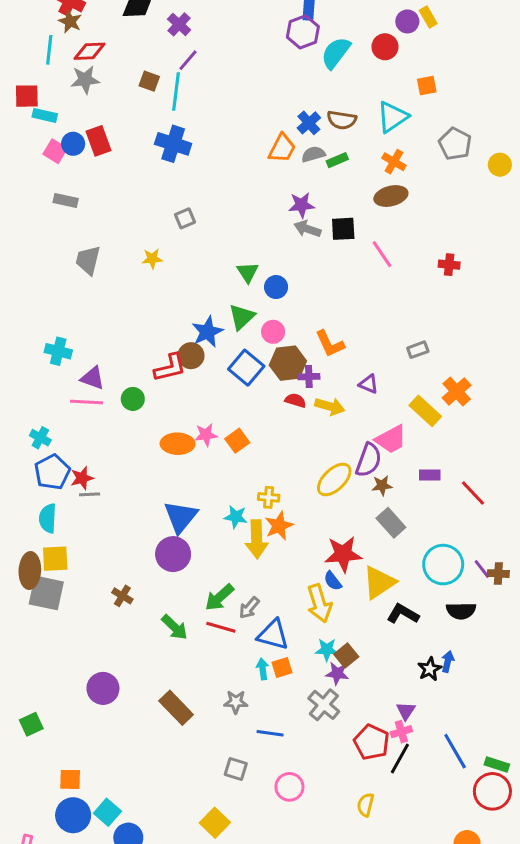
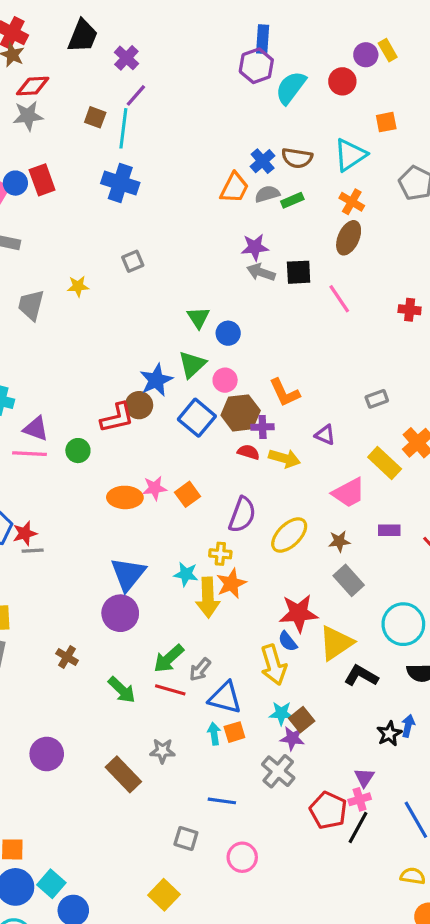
brown ellipse: (391, 196) -> (349, 238), turned -52
yellow star: (152, 259) -> (78, 286), moved
purple semicircle: (369, 460) -> (242, 515), moved
gray star: (236, 702) -> (162, 751), moved
yellow semicircle: (366, 805) -> (413, 876), moved, turned 85

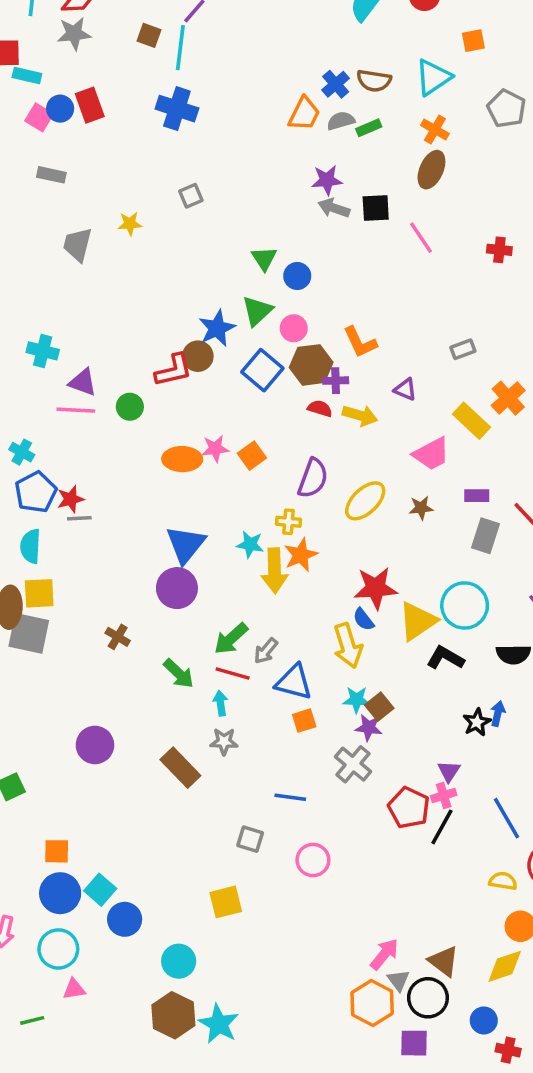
gray rectangle: (349, 580) -> (486, 536), moved, turned 60
cyan circle: (403, 624) -> (465, 605), moved
cyan arrow: (214, 734) -> (221, 703), moved
yellow square: (164, 895) -> (226, 902), turned 32

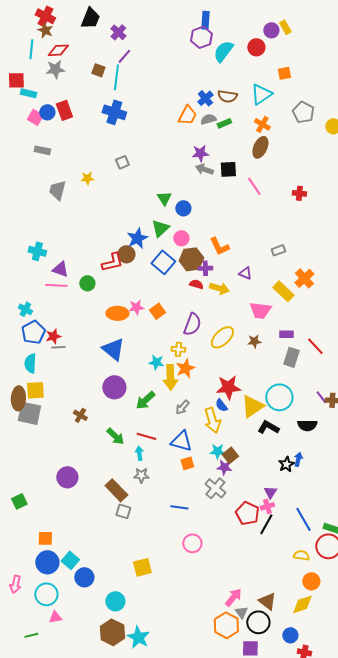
pink trapezoid: (431, 454) -> (260, 310), turned 35
blue triangle: (186, 544) -> (113, 349), moved, turned -30
green arrow: (231, 639) -> (145, 400), moved
gray arrow: (266, 651) -> (182, 407), moved
gray square: (250, 839) -> (123, 511), moved

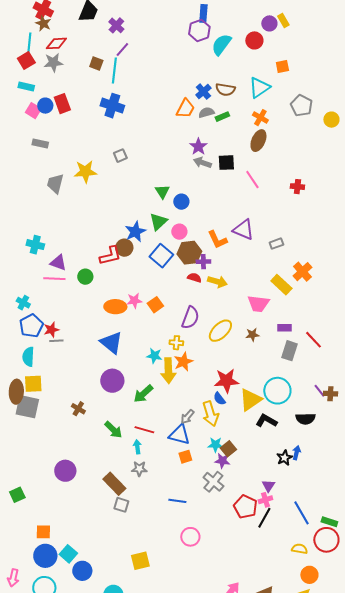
red square: (16, 80) -> (26, 60), moved, turned -30
purple star: (200, 153) -> (198, 147), turned -30
yellow star: (87, 178) -> (85, 172), size x1.6
purple triangle: (245, 273) -> (243, 230), moved, size x1.6
gray arrow: (182, 407) -> (187, 417), moved

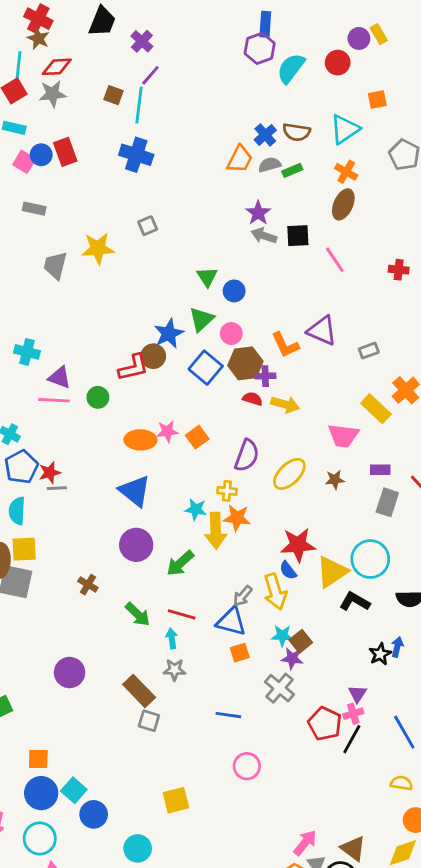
orange star: (183, 362) -> (237, 518), turned 30

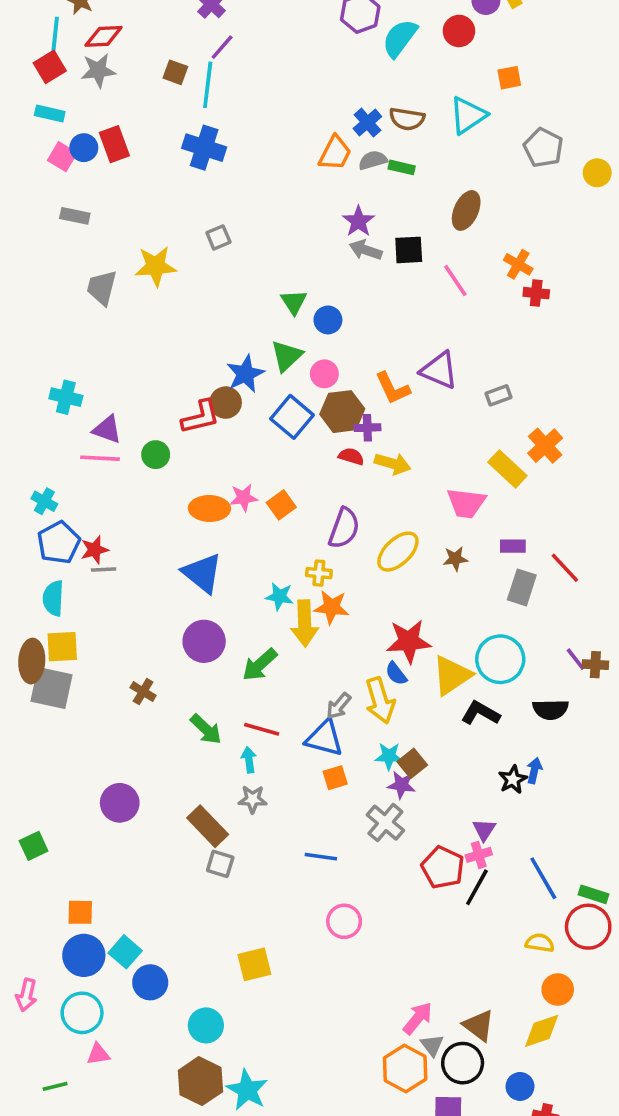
green rectangle: (292, 170) -> (402, 167), turned 36
orange cross: (346, 172) -> (518, 264), moved

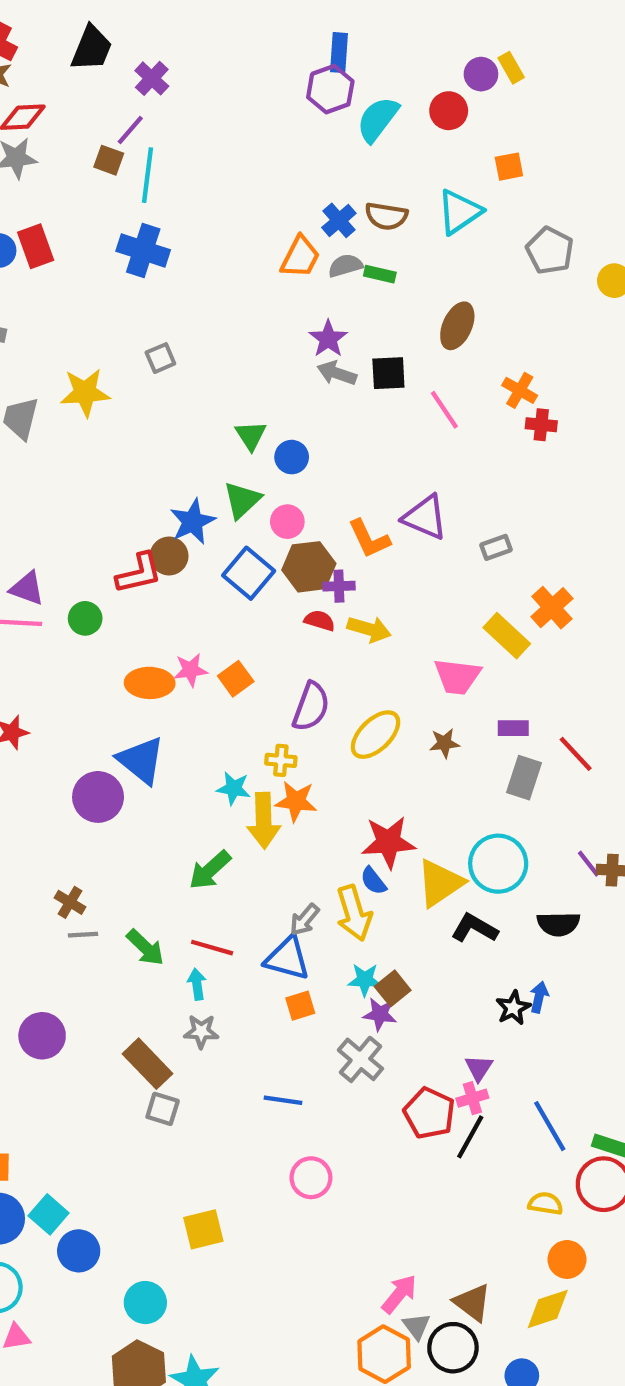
purple line: (222, 47) -> (130, 130), moved
gray line: (104, 569) -> (83, 935), moved
purple circle: (204, 641) -> (98, 797), moved

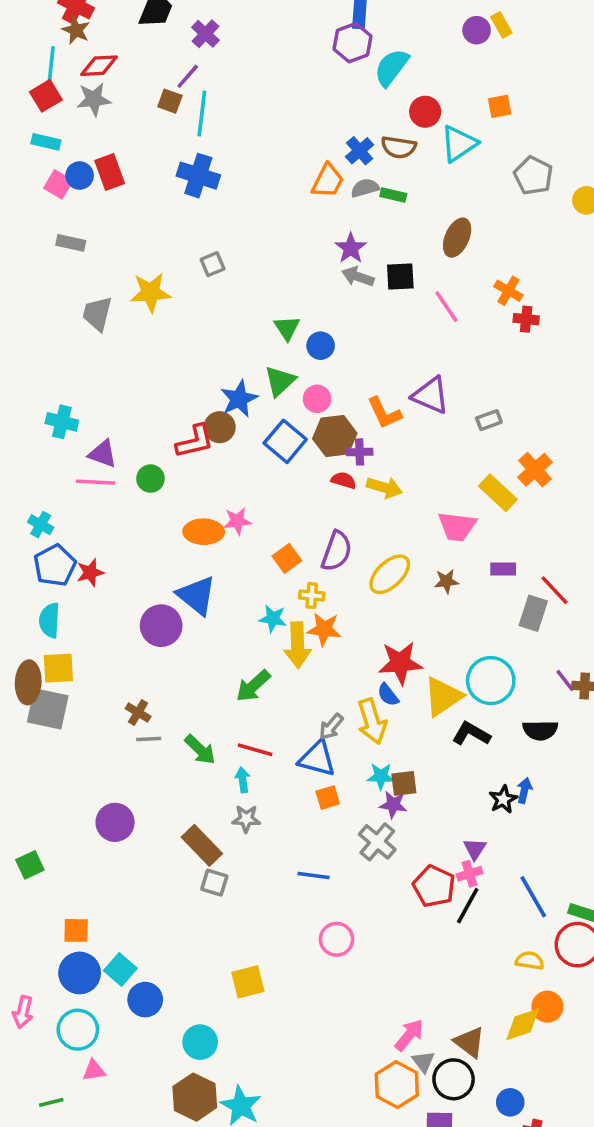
red circle: (449, 111) -> (425, 112), moved
orange square: (236, 679) -> (287, 558), moved
gray rectangle: (524, 778) -> (533, 613), moved
brown square: (393, 988) -> (404, 783), turned 32
yellow diamond: (548, 1309) -> (523, 1024), moved

